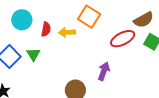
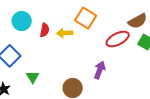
green triangle: (33, 54) -> (33, 77), moved

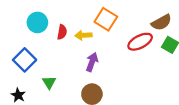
purple arrow: (100, 70) -> (92, 62), moved

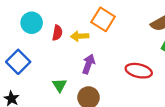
red ellipse: (140, 42) -> (139, 71), moved, turned 40
green triangle: (49, 82) -> (60, 85), moved

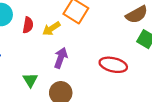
yellow arrow: (80, 36) -> (51, 29), turned -30

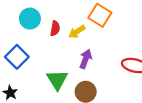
green triangle: (30, 80) -> (57, 80), size x1.5

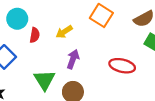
orange square: (100, 15) -> (101, 15), moved
red semicircle: (55, 28) -> (35, 35), moved

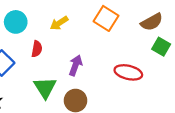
yellow arrow: (64, 32) -> (59, 23), moved
red semicircle: (35, 35) -> (37, 49), moved

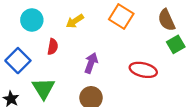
brown semicircle: (152, 22) -> (166, 20), turned 95
green square: (161, 47) -> (176, 44), turned 30
green triangle: (45, 88) -> (43, 88), moved

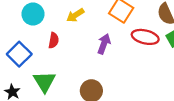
purple arrow: (91, 63) -> (104, 44), moved
red ellipse: (143, 70) -> (145, 37), moved

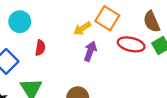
yellow arrow: (75, 15) -> (82, 28), moved

